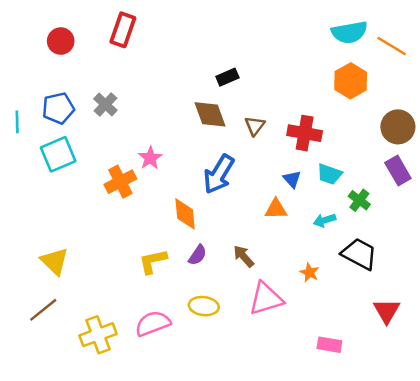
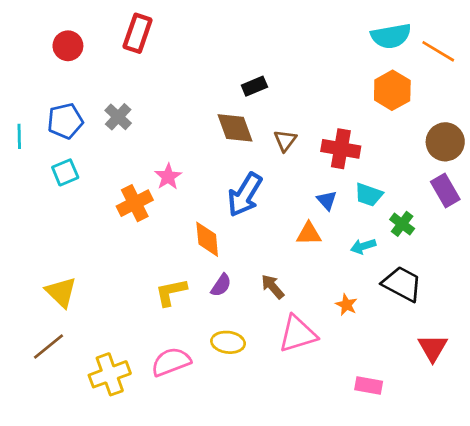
cyan square: (58, 154) -> (65, 172), size x0.7

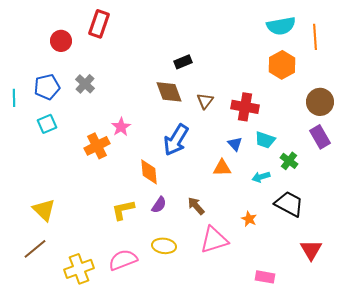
red circle: (68, 46) -> (61, 41), moved
orange line: (438, 51) -> (315, 37), turned 55

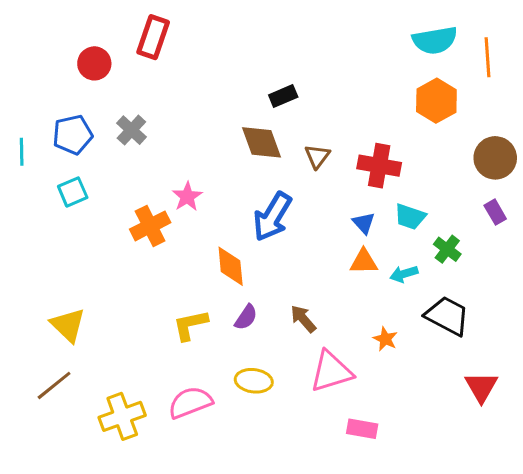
purple rectangle: (320, 137) -> (495, 212), size x0.7
orange triangle: (222, 168) -> (364, 262), moved
pink rectangle: (265, 277) -> (362, 429), moved

